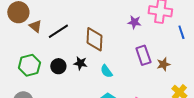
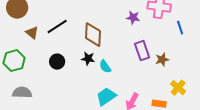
brown triangle: (35, 26) -> (32, 33), moved
black star: (80, 63) -> (88, 59), moved
green hexagon: (29, 65) -> (14, 61), moved

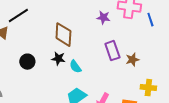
black line: (57, 27) -> (18, 16), moved
blue line: (180, 28) -> (150, 20), moved
yellow cross: (178, 88) -> (148, 88), turned -35

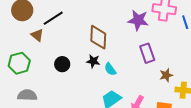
purple star: (103, 18) -> (138, 20), size x1.5
brown star: (132, 60) -> (166, 75), moved

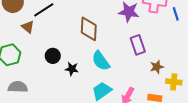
black star: (93, 61) -> (72, 69), moved
cyan semicircle: (110, 69) -> (101, 61), size x1.5

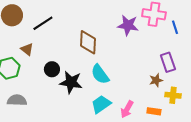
brown triangle: (28, 27) -> (27, 49), moved
purple rectangle: (138, 45) -> (168, 62), moved
black star: (72, 69) -> (71, 82), size x1.6

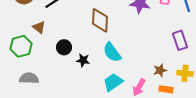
brown star: (156, 80) -> (160, 70), moved
black star: (71, 82) -> (83, 60), size x0.6

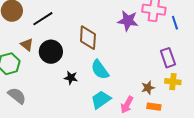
black circle: (64, 47) -> (51, 52), moved, size x1.5
yellow cross: (185, 73) -> (173, 82), moved
gray semicircle: (29, 78) -> (17, 96), turned 36

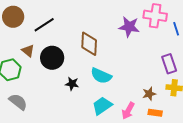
cyan semicircle: (100, 70) -> (101, 76), turned -30

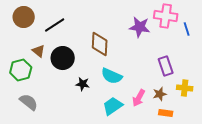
purple rectangle: (169, 64) -> (166, 66), moved
pink arrow: (128, 111) -> (139, 98), moved

